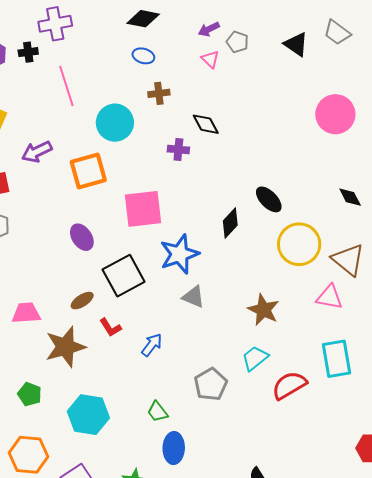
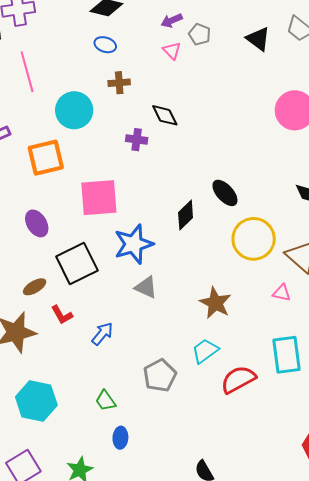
pink triangle: (329, 297) -> (282, 293), size x0.7
blue ellipse: (174, 448) -> (120, 438), size x0.7

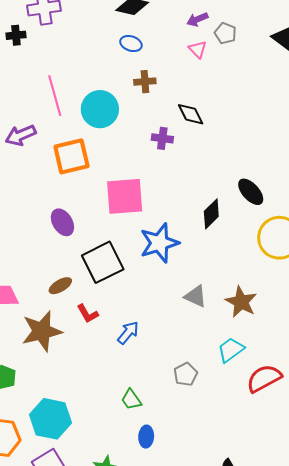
pink line: (27, 72) -> (55, 96), moved
gray triangle: (146, 287) -> (196, 296), moved
gray pentagon: (160, 375) -> (186, 374), size x0.7
cyan hexagon: (36, 401) -> (51, 419), moved

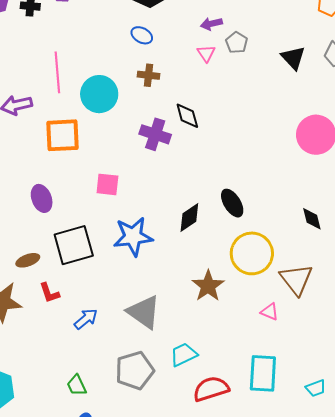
purple cross: (162, 138) -> (155, 134), size x1.4
pink square: (125, 196) -> (107, 184), size x0.6
gray triangle: (196, 296) -> (144, 312), moved, size x1.5
brown star: (241, 302) -> (208, 286), moved
gray pentagon: (186, 374) -> (135, 370), size x1.6

